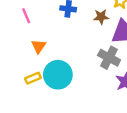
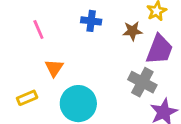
yellow rectangle: (33, 78) -> (27, 98), moved

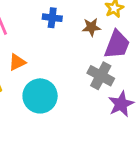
orange triangle: (54, 68) -> (17, 62), turned 30

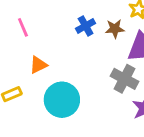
blue cross: (52, 18) -> (86, 26), moved, turned -36

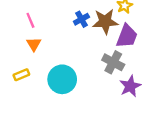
brown star: (115, 29) -> (105, 21), size x1.6
orange triangle: (38, 65) -> (34, 44), moved, turned -35

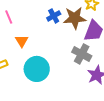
orange triangle: (34, 44) -> (22, 41), moved

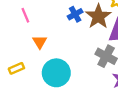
brown star: (75, 18) -> (98, 16), turned -30

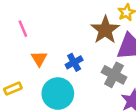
blue cross: (75, 14) -> (74, 62), moved

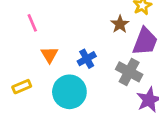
brown star: (105, 30) -> (120, 24), size x0.6

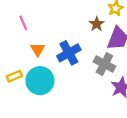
blue cross: (87, 59) -> (69, 53), size x1.5
cyan circle: (69, 92) -> (40, 81), moved

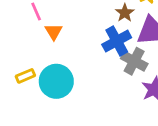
orange triangle: (38, 50) -> (54, 32), moved
blue cross: (69, 53) -> (117, 41), moved

